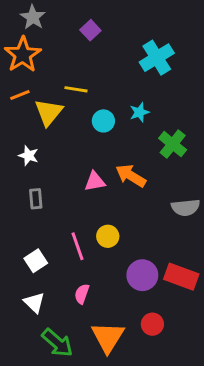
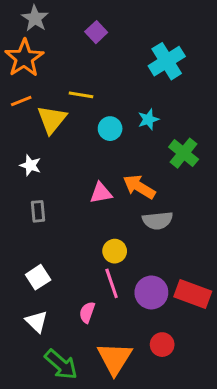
gray semicircle: (186, 207) -> (158, 220), moved
pink line: (78, 246) -> (112, 283), moved

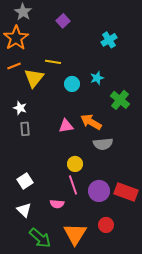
cyan cross: (167, 61) -> (109, 40), size x0.7
gray rectangle: (38, 211) -> (25, 129), moved
pink semicircle: (87, 312) -> (57, 204), turned -104

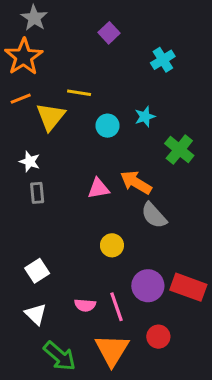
purple square: (63, 21) -> (109, 33), moved
gray semicircle: (103, 144) -> (154, 215), turned 54
pink line: (73, 185) -> (116, 307), moved

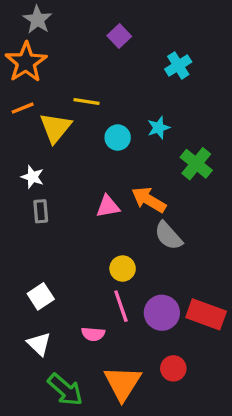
pink line: (116, 307) -> (121, 306), moved

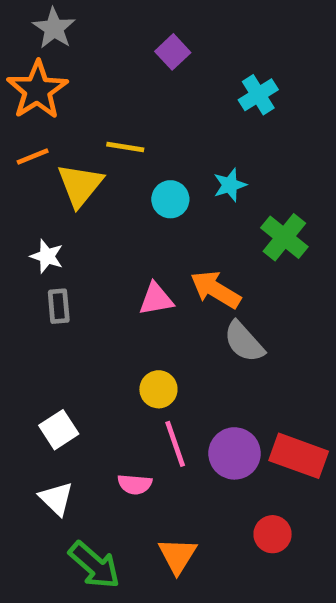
yellow circle: (123, 269) -> (158, 389), moved
red circle: (173, 368) -> (273, 534), moved
orange triangle: (123, 383) -> (178, 556), size x0.7

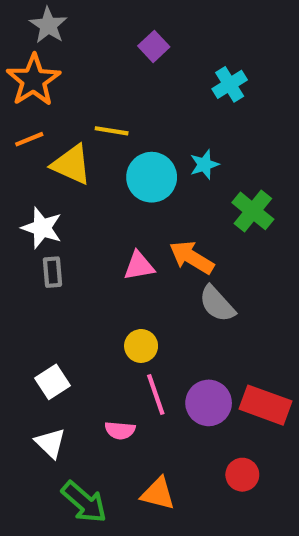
yellow triangle: (80, 185) -> (71, 165), turned -45
cyan circle: (170, 199) -> (152, 177), size x1.5
white star: (47, 256) -> (42, 228), size x1.4
orange triangle: (178, 556) -> (158, 494), turned -48

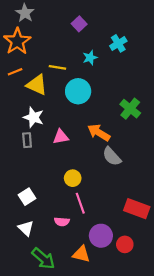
cyan star: (204, 165) -> (90, 58), moved
white star: (42, 228) -> (34, 117), moved
pink triangle: (139, 266) -> (61, 137), moved
purple circle: (209, 403) -> (101, 236), moved

